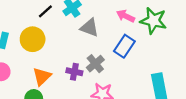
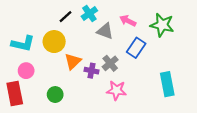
pink arrow: (126, 16) -> (128, 21), moved
orange triangle: (42, 76) -> (73, 61), moved

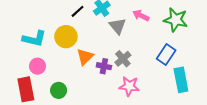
gray triangle: (105, 31) -> (118, 26), turned 30
blue rectangle: (136, 48) -> (166, 55), moved
green circle: (55, 95) -> (59, 90), moved

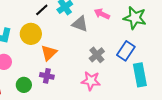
gray triangle: (118, 26) -> (80, 24), turned -30
gray cross: (123, 59) -> (97, 55), moved
purple cross: (104, 66) -> (47, 76), moved

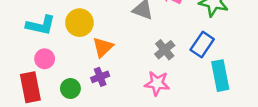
purple cross: (47, 76) -> (100, 77), turned -32

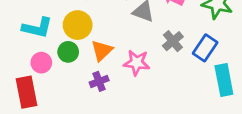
gray cross: (165, 50) -> (173, 41), moved
pink star: (157, 83) -> (137, 63), moved
green circle: (70, 88) -> (68, 52), moved

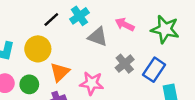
green circle: (68, 52) -> (29, 84), moved

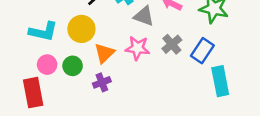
pink star: (92, 83) -> (137, 48), moved

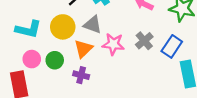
gray triangle: (144, 16) -> (93, 25), moved
purple cross: (102, 82) -> (81, 75), turned 35

